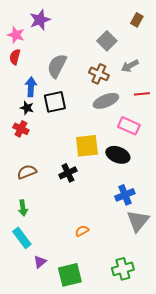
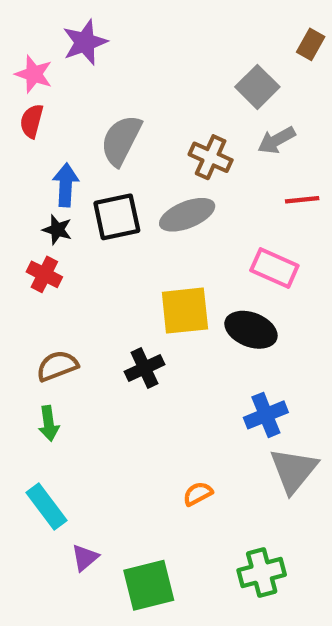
brown rectangle: (137, 20) -> (311, 44), moved
gray square: (107, 41) -> (257, 87), moved
gray ellipse: (106, 101) -> (187, 215), moved
green arrow: (23, 208) -> (49, 423), moved
orange semicircle: (82, 231) -> (198, 494), moved

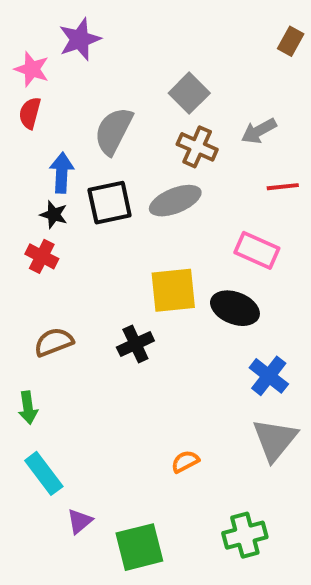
gray square: (257, 87) -> (189, 93), moved
blue cross: (266, 415) -> (269, 376), moved, turned -30
green arrow: (49, 423) -> (28, 408), moved

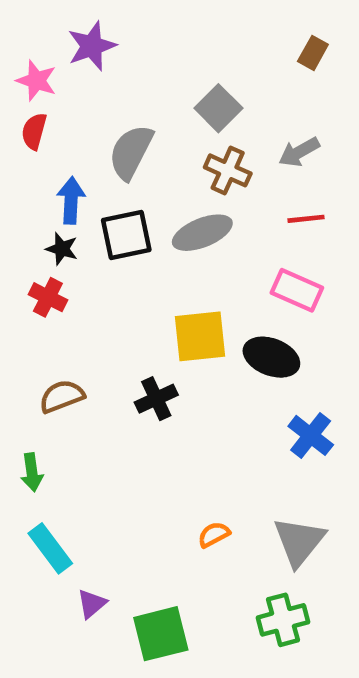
brown rectangle: (291, 41) -> (313, 53), moved
red line: (283, 187) -> (306, 219), moved
gray triangle: (275, 440) -> (299, 541), moved

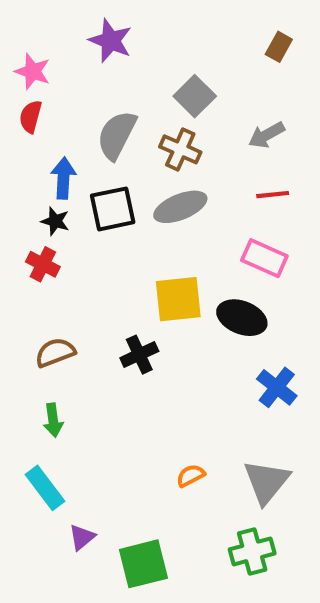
purple star: (92, 46) -> (111, 41), moved, turned -30
brown cross: (228, 170) -> (180, 149), moved
green arrow: (32, 472) -> (53, 420), moved

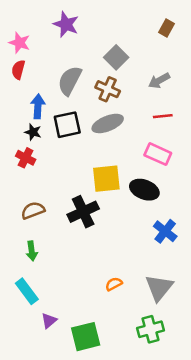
black cross: (139, 355) -> (83, 212), size x1.4

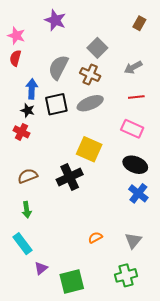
yellow square: (106, 179) -> (89, 149), turned 30
black ellipse: (144, 190) -> (135, 165), moved
gray triangle: (159, 288) -> (133, 241), size x0.7

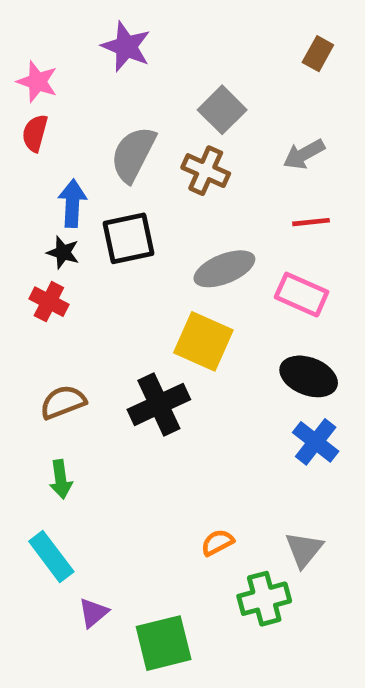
gray ellipse: (90, 103) -> (224, 269), moved
green cross: (126, 275) -> (264, 599), moved

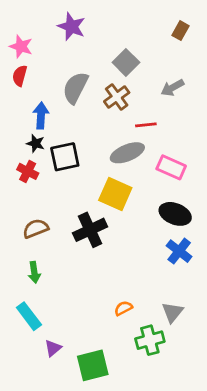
brown cross: (206, 171) -> (117, 97), turned 30
red line: (311, 222) -> (146, 125), moved
black square: (128, 238) -> (65, 157), moved

